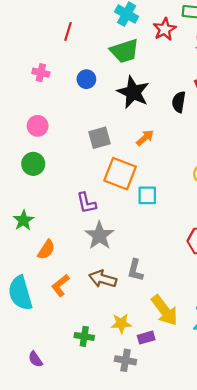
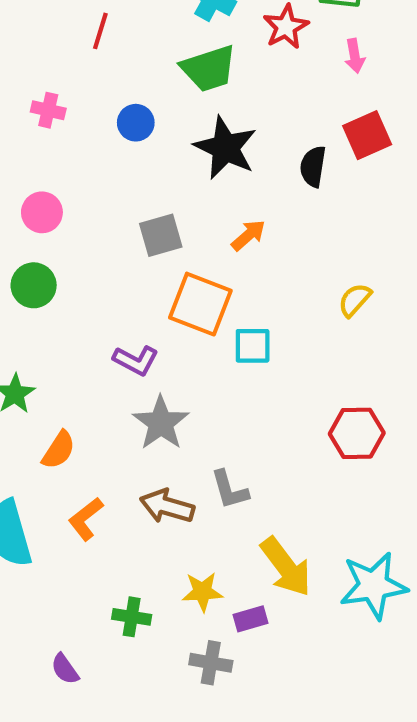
purple L-shape: (86, 203) -> (136, 360), turned -50
gray L-shape: (135, 270) -> (230, 490), turned -30
purple semicircle: (35, 359) -> (65, 669), moved

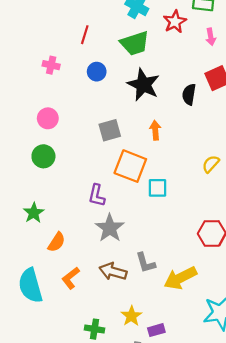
red line: (100, 31) -> (85, 35), moved
orange arrow: (248, 235) -> (155, 130), turned -54
purple L-shape: (136, 360) -> (97, 195), turned 75
yellow arrow: (286, 567) -> (180, 278), moved, turned 100
yellow star: (202, 592) -> (131, 316), turned -30

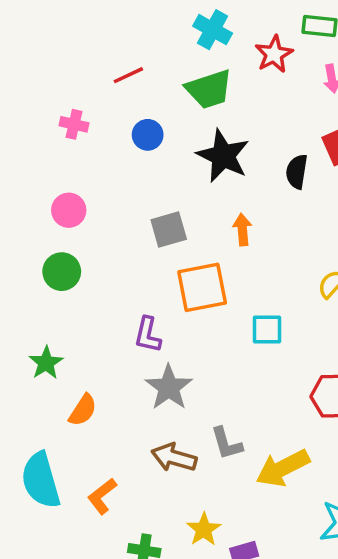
red line: (85, 35) -> (128, 75), turned 48
orange square: (130, 166) -> (202, 287), turned -32
cyan square: (157, 188) -> (267, 329), moved
orange L-shape: (71, 278) -> (102, 496), moved

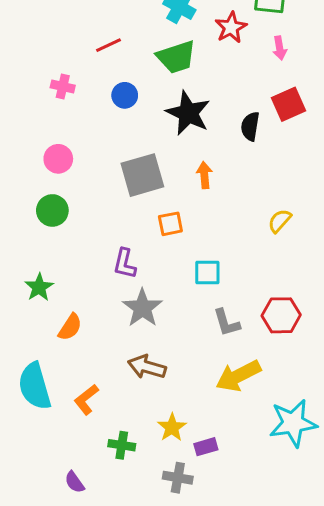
gray square: (169, 230) -> (142, 175), size x1.4
orange square: (202, 287) -> (170, 224), size x0.6
cyan square: (267, 329) -> (207, 272), moved
gray L-shape: (227, 443) -> (227, 323), moved

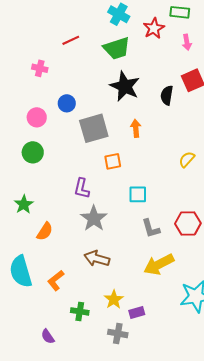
blue circle: (125, 95) -> (67, 103), moved

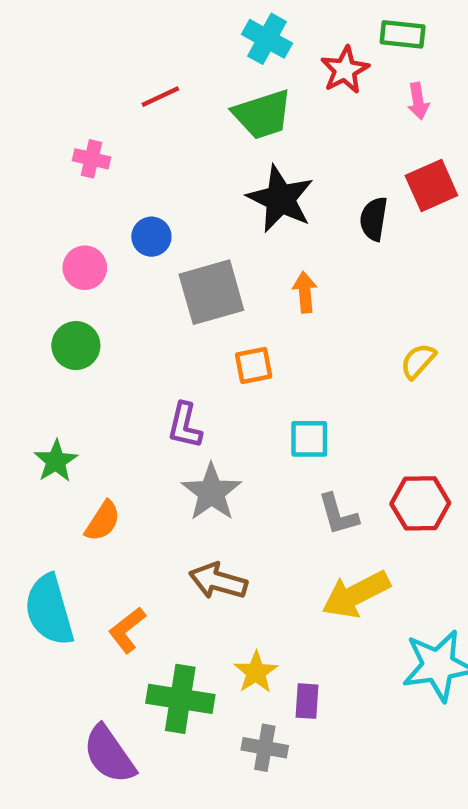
green cross: (80, 311) -> (180, 699), size x1.6
purple rectangle: (137, 312) -> (307, 701), turned -70
purple semicircle: (48, 336) -> (109, 754), size x1.8

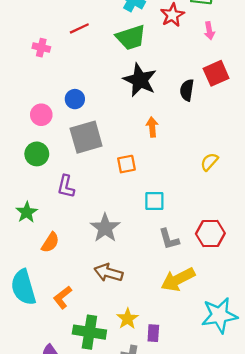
pink cross: (91, 159) -> (41, 48), moved
gray square: (211, 292) -> (86, 137), moved
purple L-shape: (185, 426) -> (66, 186), moved

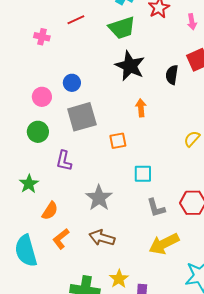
orange L-shape: (63, 297) -> (61, 239), moved

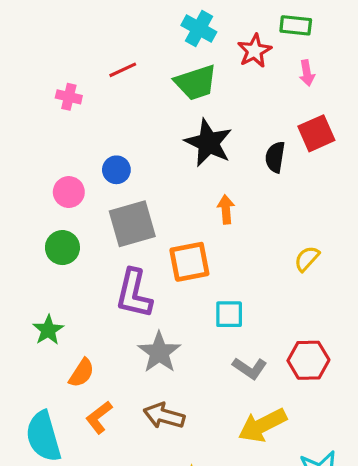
orange square: (118, 141) -> (189, 262), size x1.5
purple L-shape: (64, 161) -> (134, 294), moved, size x1.5
gray L-shape: (156, 208) -> (250, 368), turned -40

